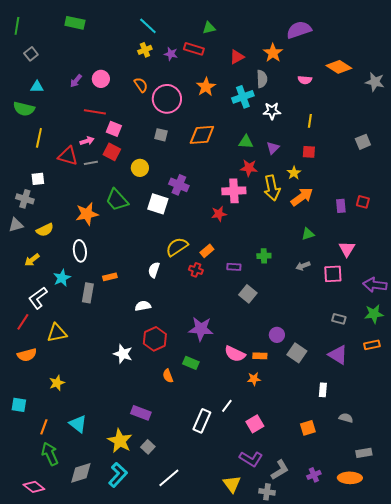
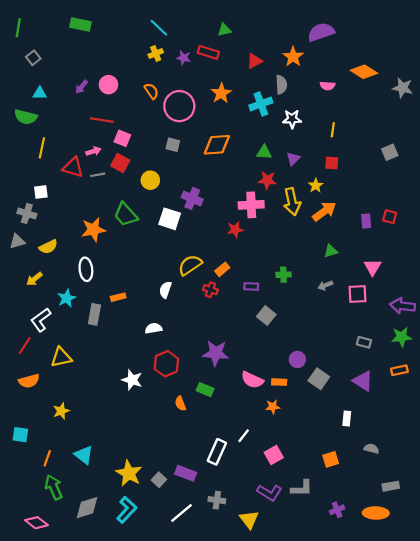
purple rectangle: (141, 413) -> (186, 473), moved
gray L-shape: (280, 470) -> (302, 488), moved, turned 30
gray cross: (267, 492) -> (217, 500), moved

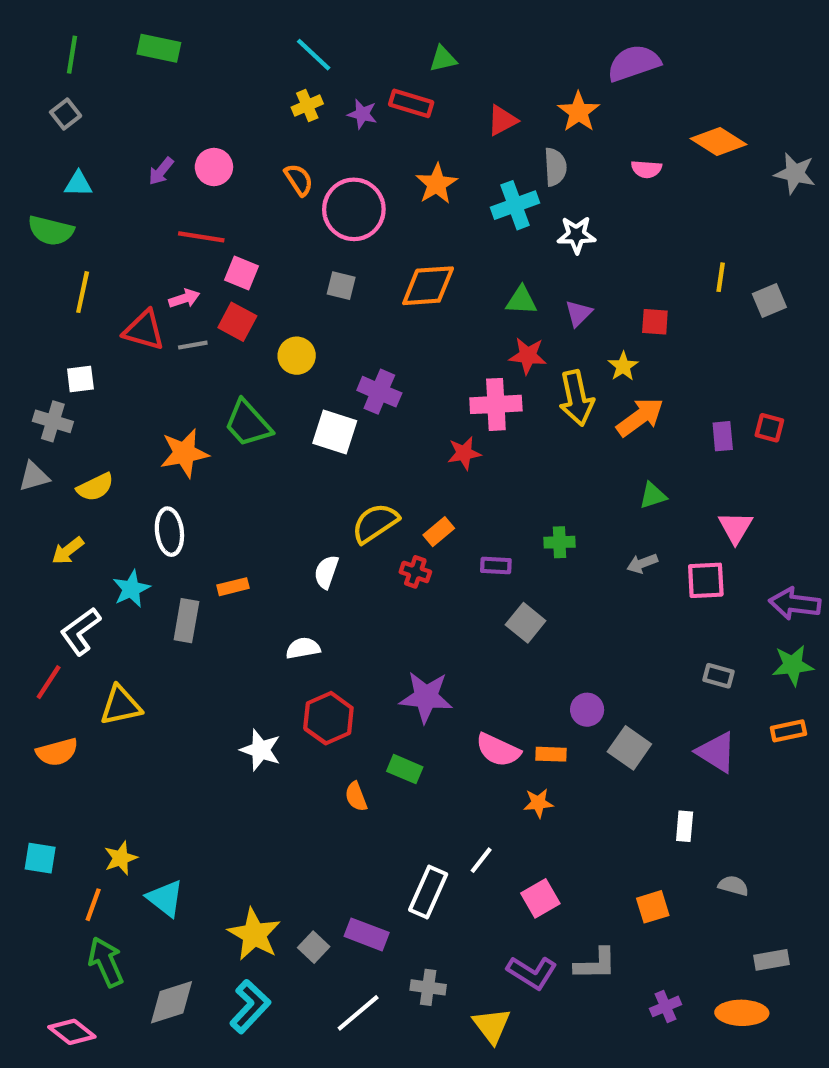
green line: (18, 28) -> (72, 55), moved
yellow line: (333, 130) -> (721, 277), moved
yellow star: (61, 411) -> (121, 858), moved

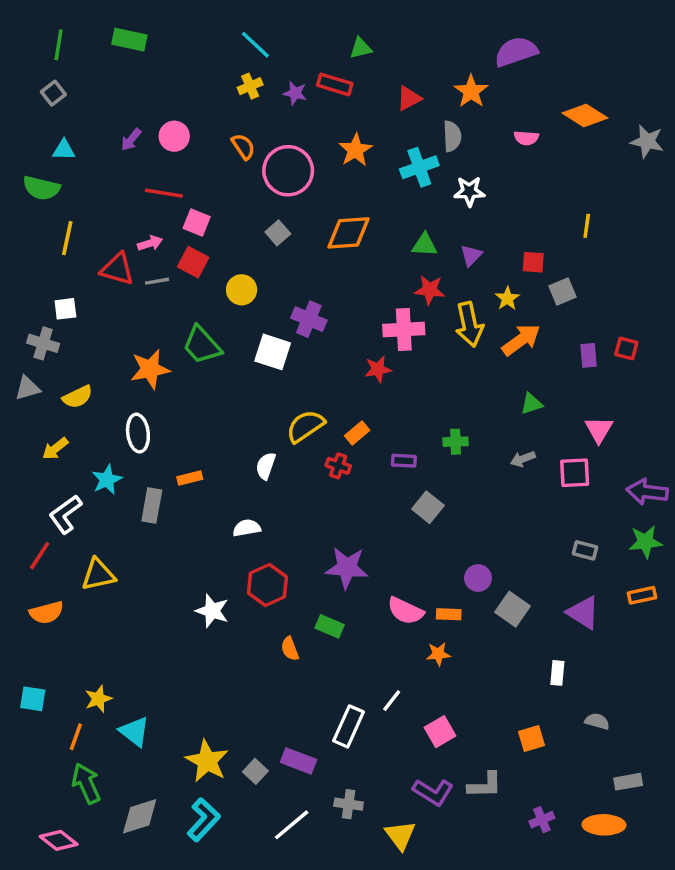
gray square: (341, 286) -> (278, 233), turned 35
gray square: (769, 301) -> (563, 292), moved

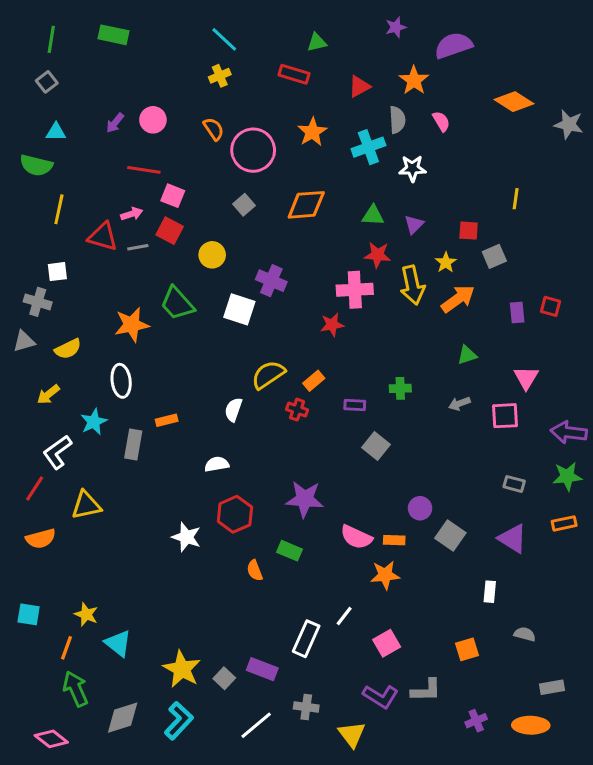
purple star: (295, 93) -> (396, 27), moved, turned -30
pink semicircle: (526, 138) -> (441, 121), moved, turned -125
orange star: (438, 654) -> (385, 575), size x1.4
yellow star: (98, 699) -> (86, 614), turned -30

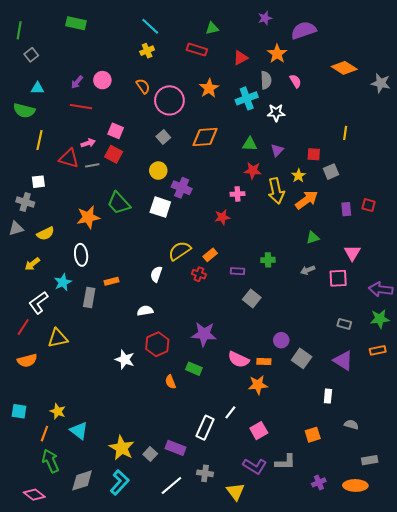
green line: (51, 39) -> (19, 30), moved
red line: (144, 170) -> (81, 107), moved
yellow circle: (212, 255) -> (158, 171), moved
pink cross: (355, 290) -> (238, 194), size x0.6

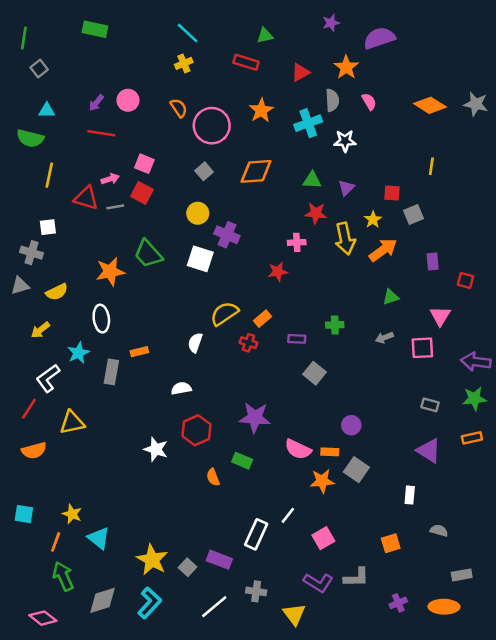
orange diamond: (344, 68) -> (430, 105), moved
red square: (369, 205) -> (466, 280), moved
gray square: (302, 358) -> (356, 470), moved

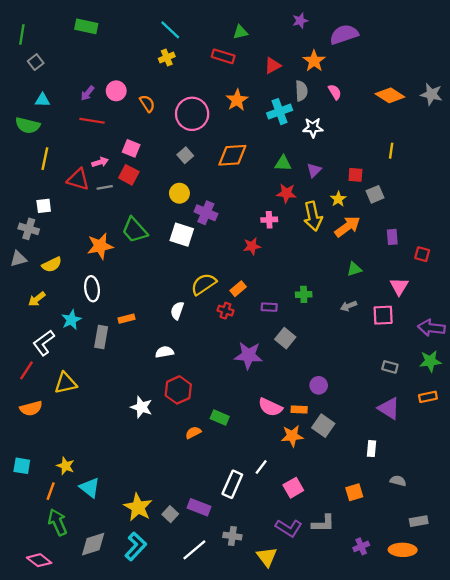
orange semicircle: (179, 108) -> (147, 103), moved
purple star: (255, 418) -> (248, 355), moved
orange semicircle: (213, 477) -> (193, 433), turned 84

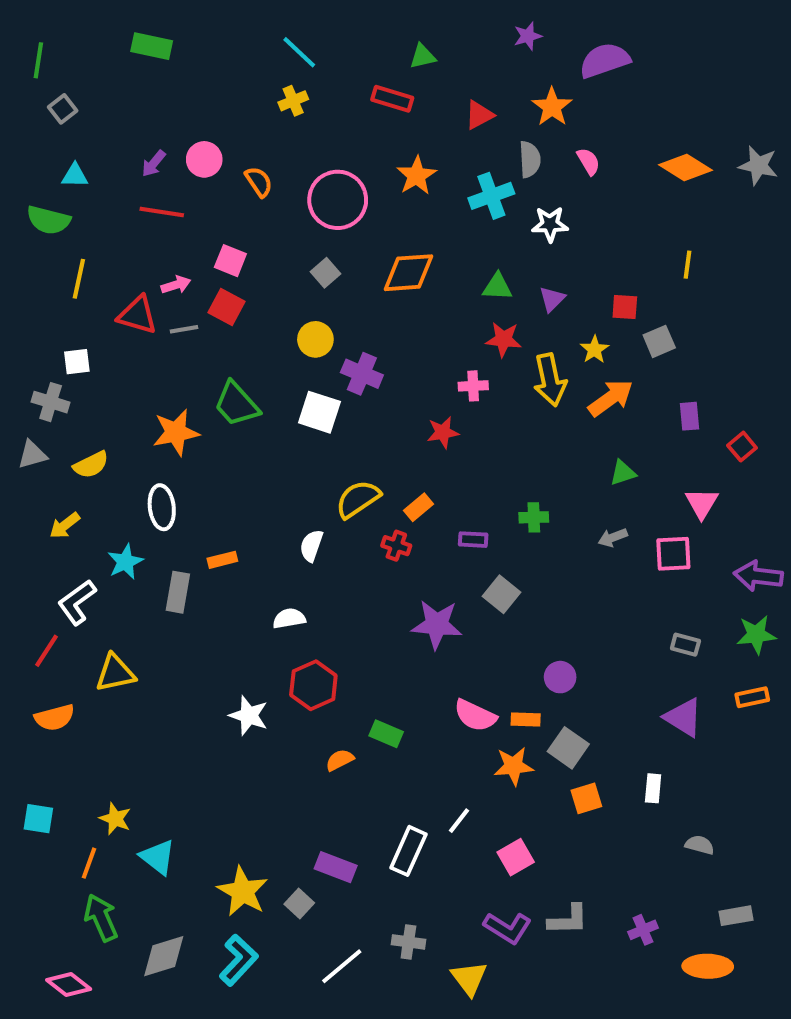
red square: (422, 254) -> (742, 447), turned 35
orange square: (354, 492) -> (586, 798), moved
purple rectangle: (199, 507) -> (336, 867), moved
purple cross: (361, 546) -> (643, 930), moved

